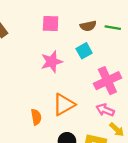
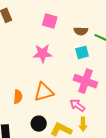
cyan square: (84, 51) -> (82, 52), moved
pink cross: (107, 81) -> (85, 81), turned 30
yellow arrow: (117, 130) -> (83, 124), turned 32

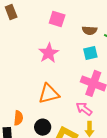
pink star: (43, 53) -> (49, 53), turned -30
orange semicircle: (18, 97) -> (18, 118), moved

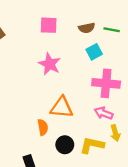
orange triangle: (49, 94) -> (62, 107), turned 35
orange semicircle: (18, 118) -> (43, 127), moved

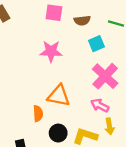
brown semicircle: (87, 28) -> (82, 21), moved
pink star: (50, 64) -> (51, 51), turned -30
pink cross: (106, 83) -> (105, 76), turned 32

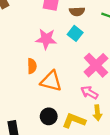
cyan square: (96, 44) -> (75, 33), moved, turned -32
orange semicircle: (38, 113) -> (32, 66), moved

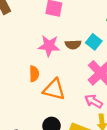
brown semicircle: (77, 11) -> (73, 44), moved
cyan square: (75, 33) -> (94, 42), moved

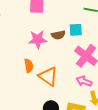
cyan square: (94, 42) -> (76, 30), turned -32
orange triangle: (54, 89) -> (48, 76), turned 30

